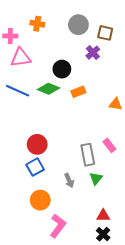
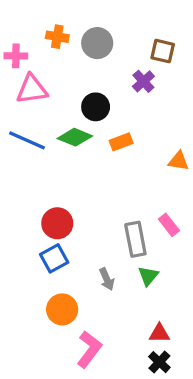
gray circle: (78, 25) -> (97, 43), moved

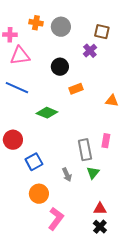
green diamond: (75, 137) -> (47, 113), moved
red circle: (57, 223) -> (13, 140), moved
pink rectangle: (169, 225) -> (106, 141), turned 48

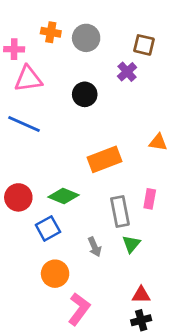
orange rectangle: (76, 89) -> (104, 159), moved, size x1.6
green diamond: (47, 113) -> (64, 196), moved
black cross: (100, 227) -> (141, 320), turned 32

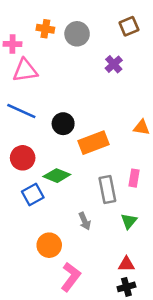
brown square: (144, 45) -> (129, 26), moved, turned -36
black circle: (85, 94) -> (63, 124), moved
red circle: (18, 197) -> (23, 158), moved
blue square: (48, 228) -> (33, 195), moved
green triangle: (131, 244) -> (129, 221), moved

